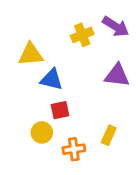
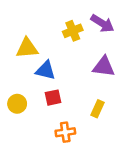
yellow circle: (42, 132) -> (17, 104), moved
yellow rectangle: (109, 135) -> (97, 109), moved

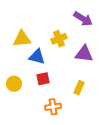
yellow cross: (73, 31) -> (59, 39), moved

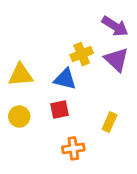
yellow triangle: (22, 39) -> (21, 75), moved
purple triangle: (84, 54) -> (116, 60), moved, turned 36
blue triangle: (37, 57) -> (65, 79), moved

